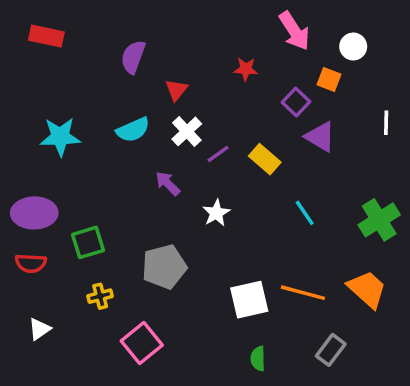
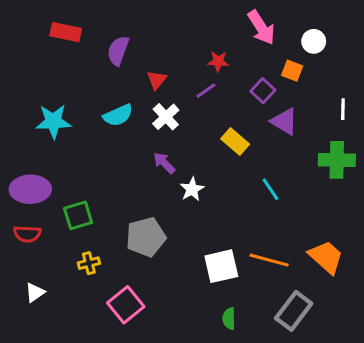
red rectangle: (46, 36) -> (66, 32), moved
purple line: (218, 154) -> (206, 91), moved
purple arrow: (168, 183) -> (164, 163), moved
green cross: (379, 220) -> (337, 160), moved, turned 33
gray rectangle: (331, 350) -> (294, 311), size x1.4

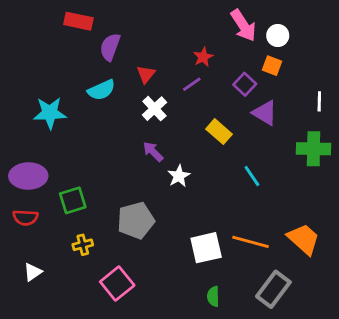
red rectangle: (66, 32) -> (78, 21), moved
white circle: (314, 41) -> (278, 36), moved
red star: (218, 61) -> (203, 57), turned -30
cyan semicircle: (118, 115) -> (101, 90), moved

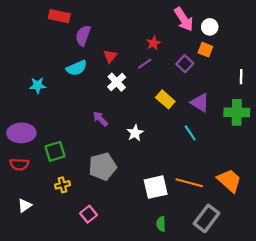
cyan star: (50, 113) -> (38, 85), size x0.7
purple triangle: (265, 113) -> (200, 103), moved
purple arrow: (153, 152) -> (100, 119), moved
pink square: (117, 283) -> (88, 214), size x0.7

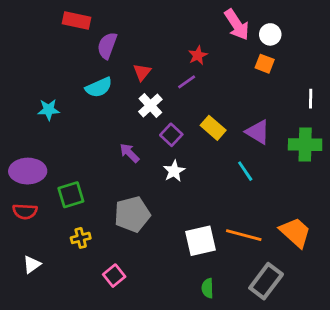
purple square: (185, 64) -> (171, 135), moved

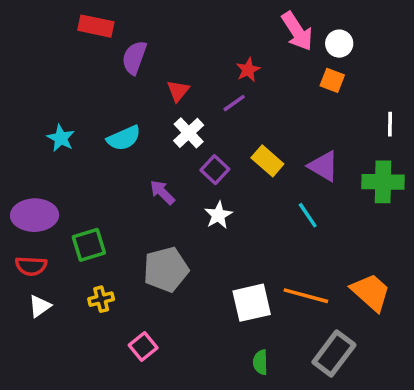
cyan semicircle: (99, 87) -> (124, 138), moved
cyan star: (49, 110) -> (61, 138), turned 30
white triangle: (32, 264) -> (40, 306), moved

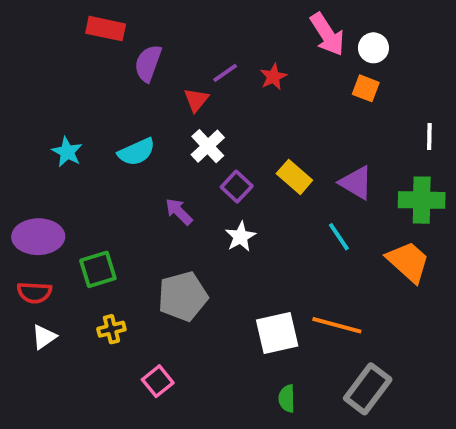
purple line: (234, 103) -> (225, 73), moved
orange trapezoid: (371, 292) -> (408, 262), moved

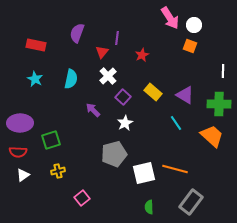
red rectangle: (106, 29) -> (36, 45), moved
purple line: (225, 73) -> (117, 38), turned -48
red star: (273, 77) -> (142, 55), moved
cyan semicircle: (136, 152) -> (71, 79), turned -54
gray pentagon: (183, 296) -> (114, 154), moved

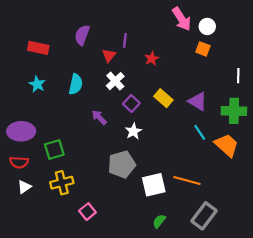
cyan line: (176, 123) -> (200, 132), moved
yellow cross: (58, 171) -> (62, 183), size x1.5
green semicircle: (149, 207) -> (159, 221), turned 40

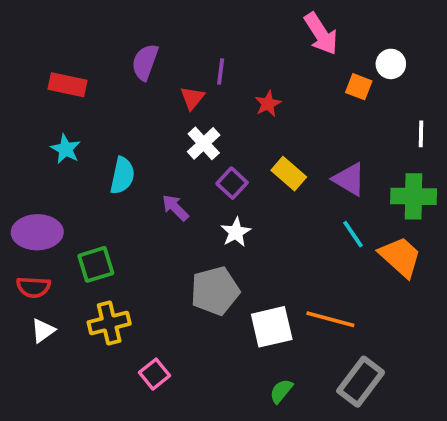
white circle: (207, 26) -> (391, 64), moved
cyan semicircle: (76, 84) -> (122, 176), moved

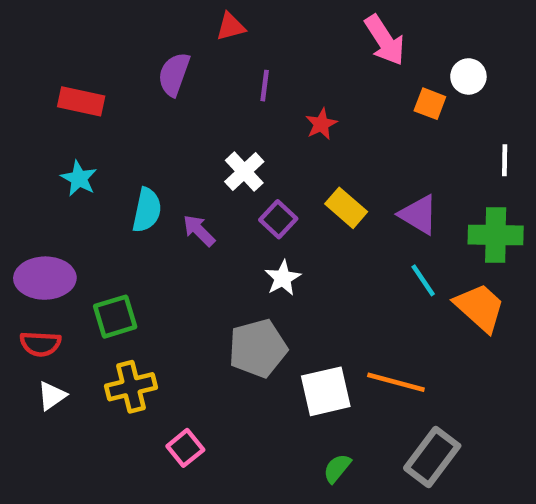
red triangle: (192, 98) -> (231, 27), moved, turned 36
purple arrow: (175, 208) -> (199, 230), moved

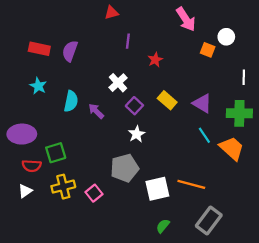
purple semicircle: (174, 74) -> (70, 51), moved
red semicircle: (40, 344) -> (32, 166), moved
pink square: (185, 448) -> (94, 193), moved

